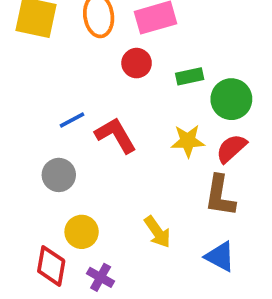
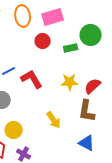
green circle: (231, 99) -> (91, 35), moved
yellow arrow: (157, 232) -> (54, 120), moved

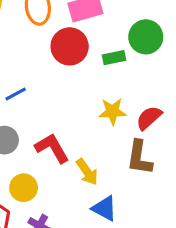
red circle: (43, 41) -> (70, 46), size x1.5
red L-shape: (32, 79) -> (52, 148), moved
blue triangle: (87, 143) -> (105, 208), moved

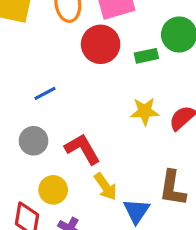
brown L-shape: (139, 158) -> (173, 188), moved
yellow arrow: (87, 172) -> (105, 187), moved
blue triangle: (105, 208) -> (137, 211), turned 36

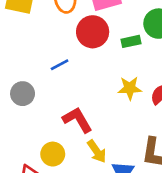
blue line: (45, 93) -> (60, 65), moved
gray circle: (34, 141) -> (23, 94), moved

